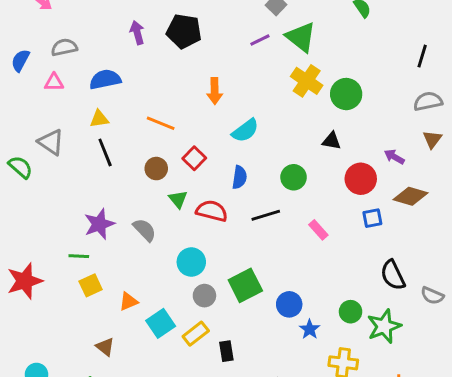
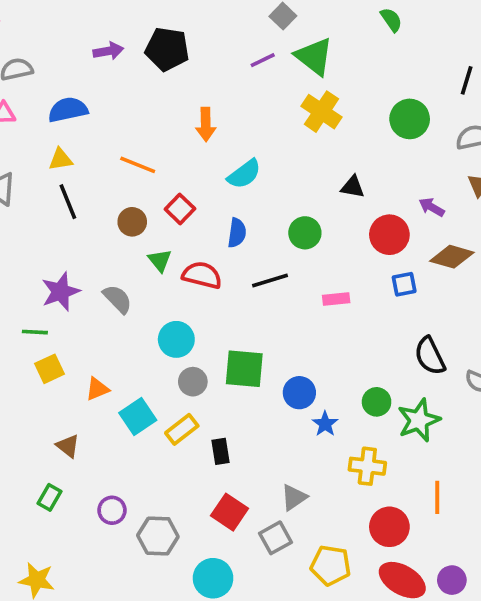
purple arrow: (137, 33) -> (108, 51), turned 95
green circle: (346, 94) -> (410, 119), moved
pink rectangle: (318, 230) -> (336, 299), turned -54
green square: (245, 285) -> (244, 369), turned 32

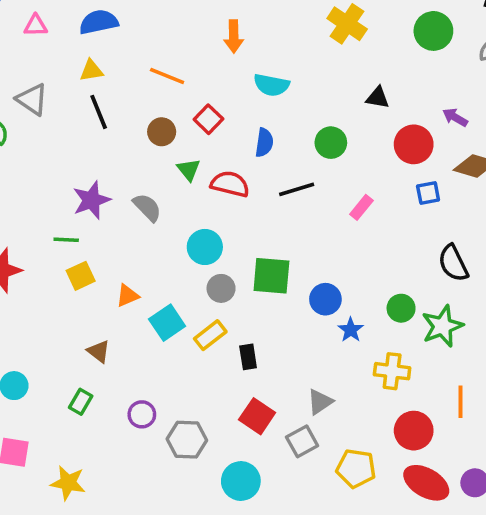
cyan semicircle: (244, 174) -> (271, 85), turned 48
pink rectangle: (336, 299) -> (361, 207), turned -45

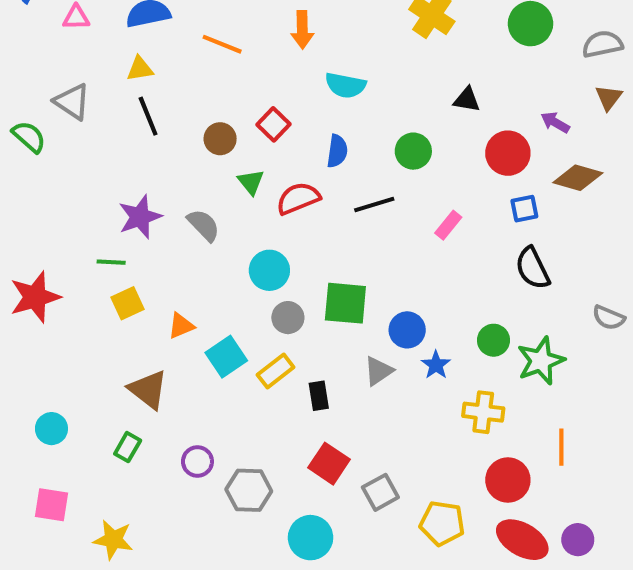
orange line: (167, 76) -> (222, 44), moved
red semicircle: (230, 184) -> (298, 198), turned -36
black semicircle: (453, 263) -> (533, 268), moved
brown triangle: (99, 351) -> (148, 390), size x1.5
gray triangle: (320, 402) -> (378, 371), moved

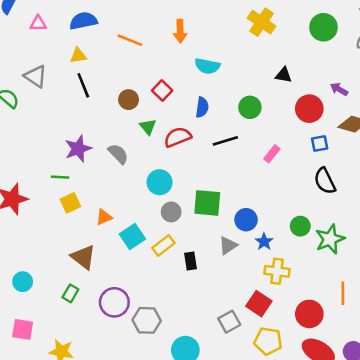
yellow cross: (483, 412) -> (277, 271), moved
purple circle: (197, 461) -> (114, 302), size x1.5
red square: (329, 464) -> (259, 304), moved

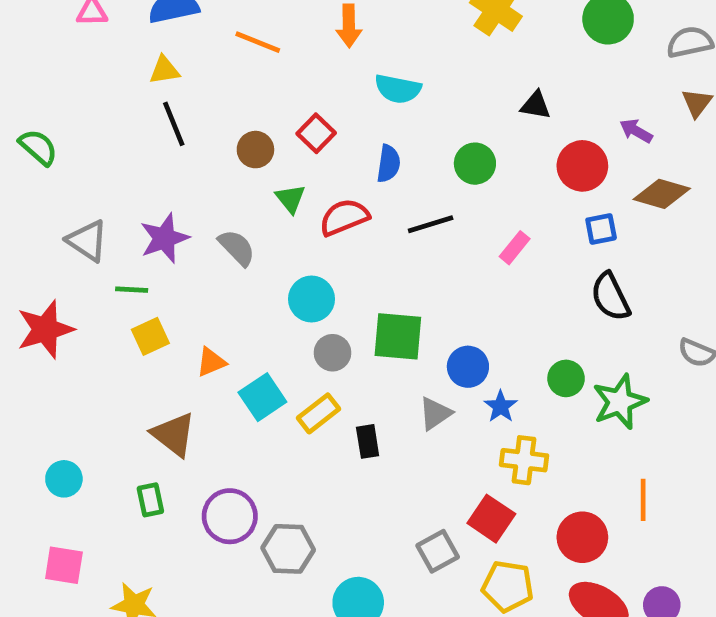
gray triangle: (36, 76) -> (87, 241), moved
green rectangle: (70, 293) -> (150, 500), turned -42

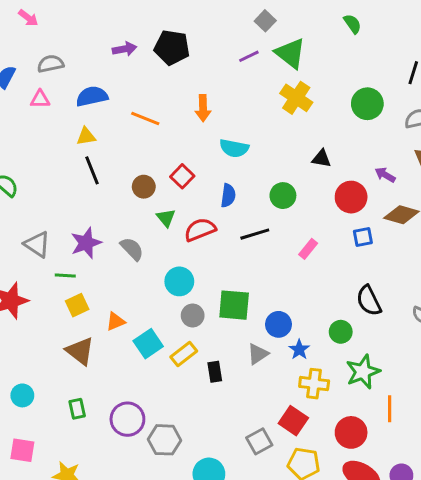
black semicircle: (610, 297) -> (369, 301), moved
green star: (620, 402) -> (363, 372), moved
brown triangle: (174, 434) -> (80, 351), moved

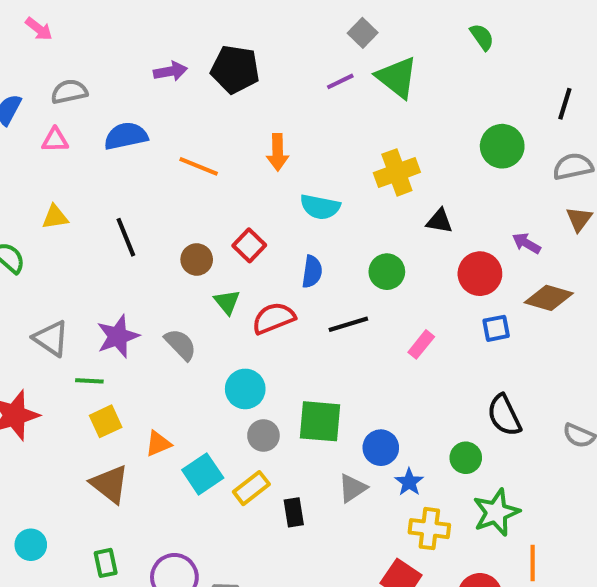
yellow cross: (296, 98) -> (397, 172), moved, turned 36
yellow triangle: (86, 136) -> (55, 217), moved

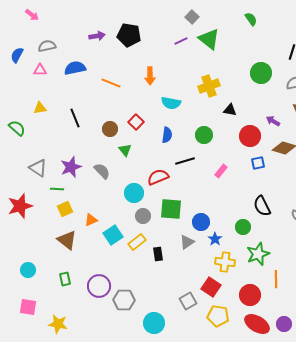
red semicircle: (274, 318) -> (158, 177), moved

